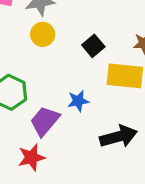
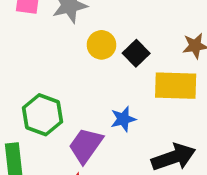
yellow circle: (43, 34) -> (102, 45), moved

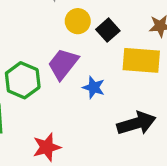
blue star: (123, 119) -> (94, 87), turned 30
purple trapezoid: (86, 145) -> (63, 64), moved

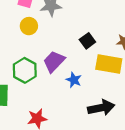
yellow circle: (78, 21) -> (29, 26), moved

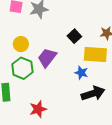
yellow circle: (29, 26) -> (21, 44), moved
blue star: (74, 80) -> (81, 73), moved

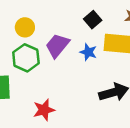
blue star: (81, 73) -> (88, 52), moved

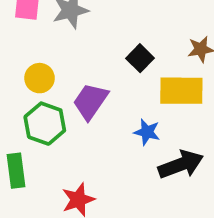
blue star: (88, 52) -> (147, 132), moved

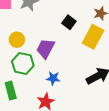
yellow rectangle: (181, 91) -> (93, 37), turned -55
blue star: (147, 132) -> (53, 78), moved

